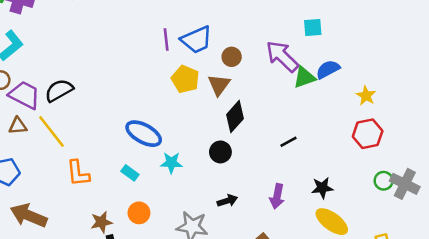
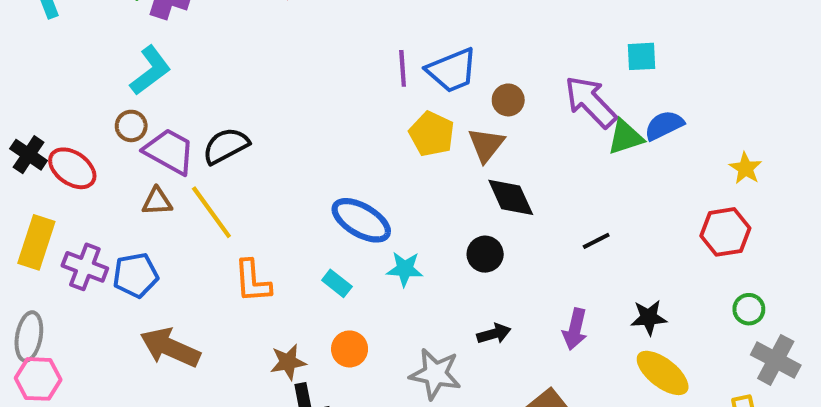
yellow star: (366, 96) -> (746, 168), moved
black diamond: (235, 117) -> (511, 197), turned -68
gray cross: (405, 184) -> (776, 360), moved

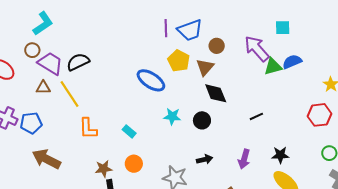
blue ellipse: (361, 220) -> (151, 80), moved
cyan star: (405, 269) -> (172, 116), moved

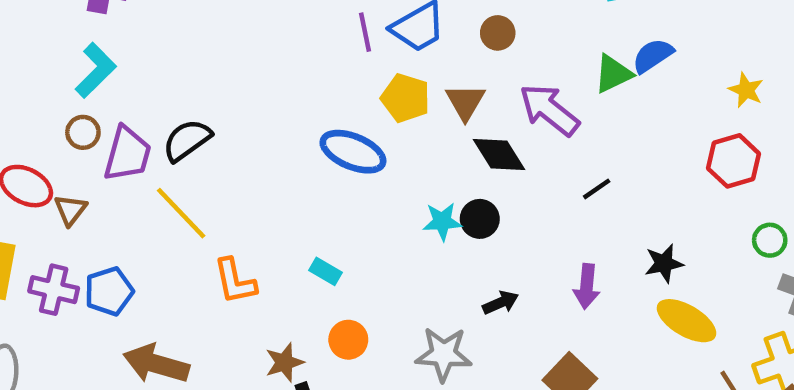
brown circle: (217, 46) -> (498, 33), moved
purple arrow: (257, 49) -> (549, 110), moved
purple trapezoid: (50, 63) -> (127, 154), turned 84
brown triangle: (43, 88) -> (70, 210), moved, turned -42
cyan star: (172, 116) -> (442, 221), moved

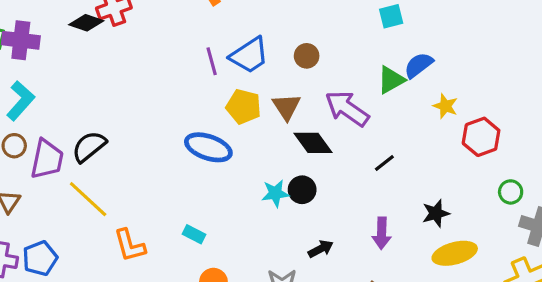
yellow star: (746, 90) -> (445, 106), moved
yellow ellipse: (687, 321) -> (455, 253), turned -42

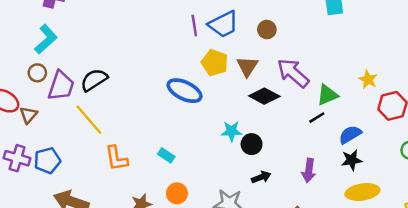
blue semicircle: (419, 65) -> (350, 135), moved
green triangle: (391, 80) -> (327, 95), moved
black diamond: (313, 143) -> (264, 96), turned -32
black circle: (302, 190) -> (252, 144), moved

